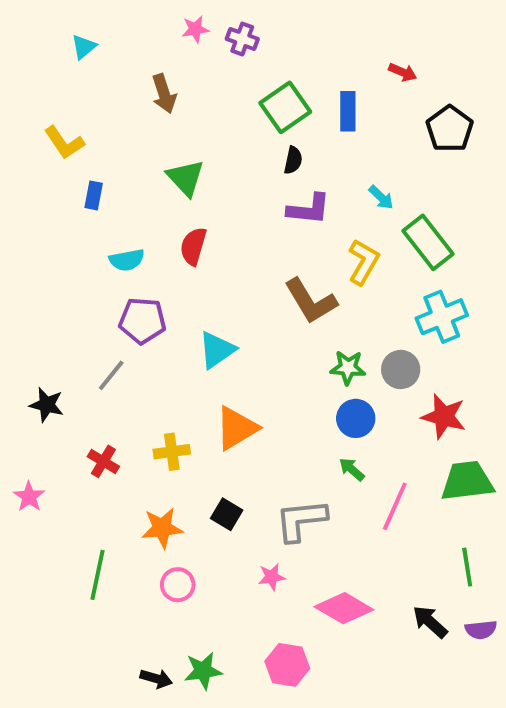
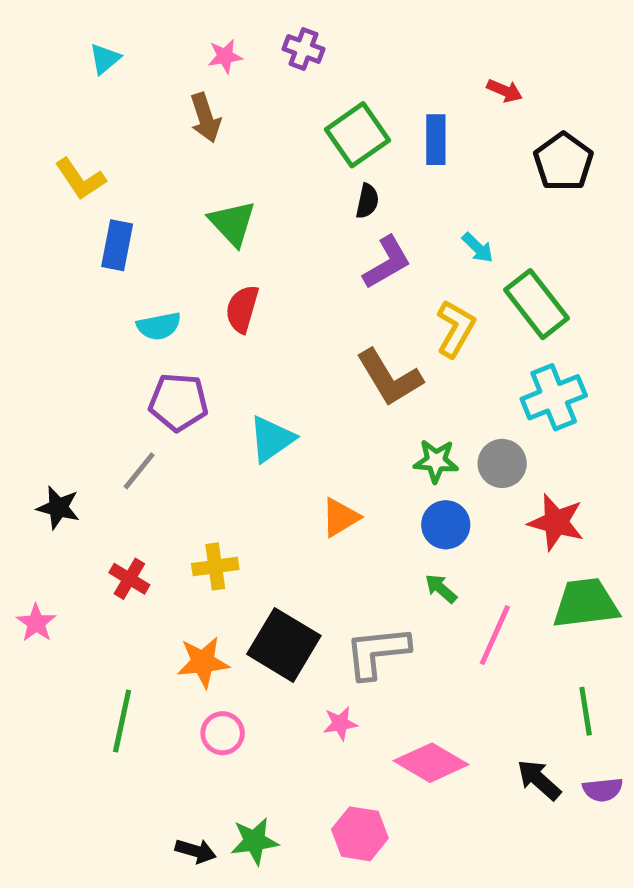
pink star: (195, 29) -> (225, 56), moved
blue rectangle: (94, 195) -> (117, 245), size x1.4
purple L-shape: (309, 209) -> (387, 262), turned -36
orange triangle: (236, 428) -> (340, 517), moved, size x0.7
black square: (227, 514) -> (284, 645), size x1.8

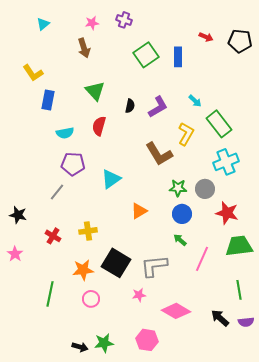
black pentagon: (563, 162) -> (240, 41), moved, turned -30
black semicircle: (367, 201) -> (130, 106), moved
black star: (58, 508) -> (18, 215), moved

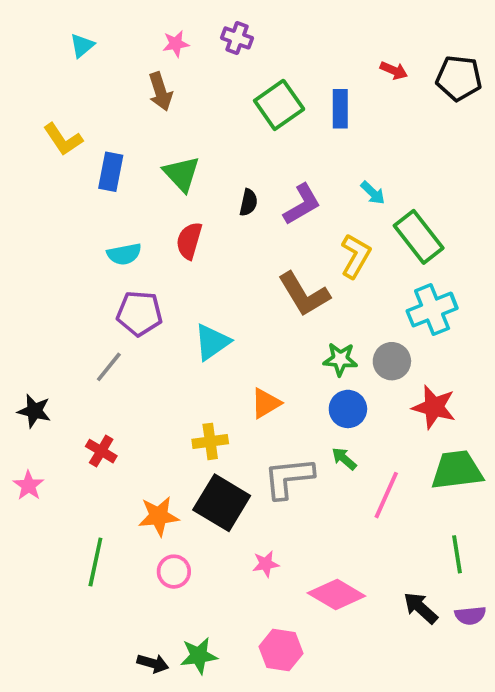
blue rectangle: (48, 100) -> (111, 172), moved
yellow cross: (88, 231) -> (210, 441), moved
gray L-shape: (154, 266) -> (289, 478), moved

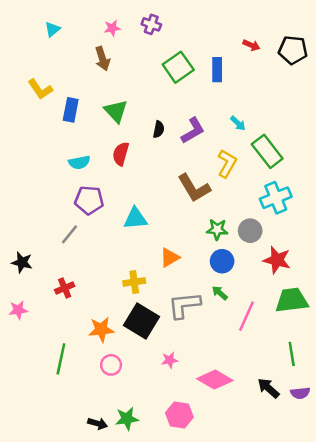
cyan triangle: (212, 342) -> (135, 218), turned 30
red cross: (101, 451) -> (65, 288), turned 36
pink star: (29, 485) -> (18, 310), turned 30

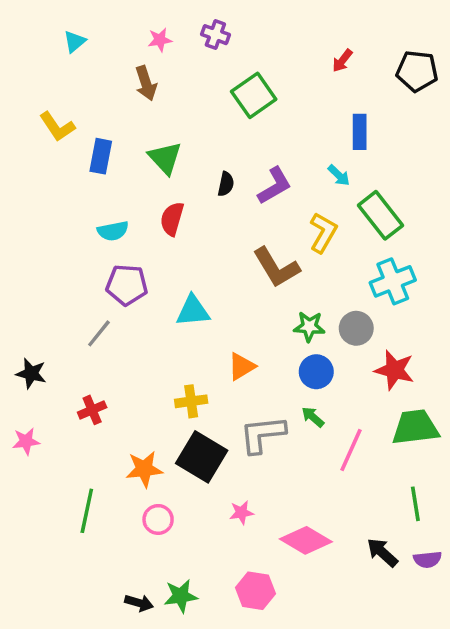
red arrow: (251, 45) -> (342, 61), moved, turned 105
blue rectangle: (217, 70) -> (360, 132), moved

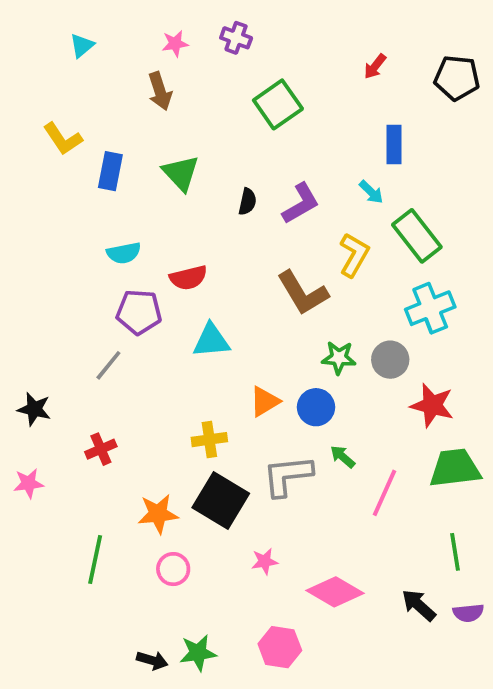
red semicircle: (172, 219) -> (188, 278), moved, turned -120
blue circle: (316, 372) -> (316, 407), moved

